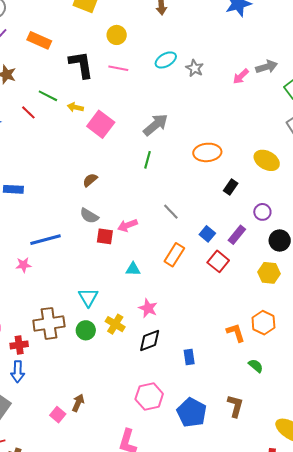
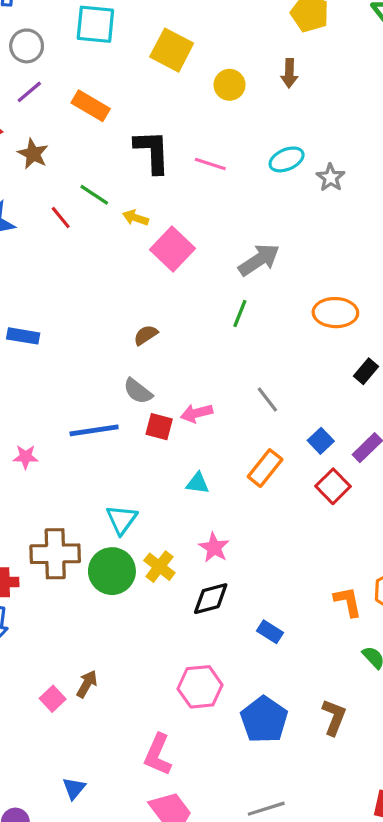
yellow circle: (117, 35) -> (230, 85), moved
blue line: (46, 240) -> (94, 430), moved
green circle: (86, 330) -> (112, 571), size x1.5
blue rectangle: (189, 357) -> (270, 632), turned -56

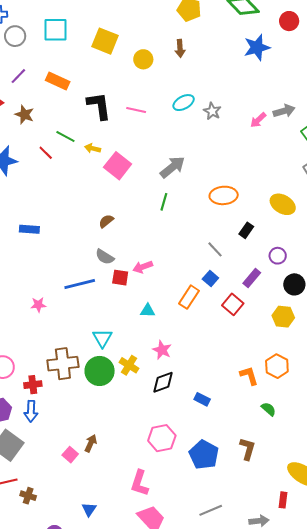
gray circle: (27, 46) -> (15, 36), moved
gray line: (267, 399) -> (215, 249), moved
blue square: (321, 441) -> (210, 279), moved

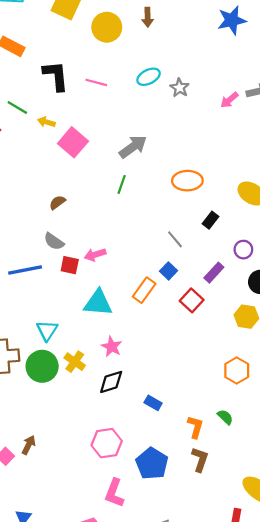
yellow circle: (143, 59) -> (107, 27), size x1.4
cyan triangle: (148, 311) -> (98, 303), size x1.8
orange L-shape: (249, 376) -> (195, 427), moved, turned 30
pink L-shape: (140, 483) -> (114, 493), moved

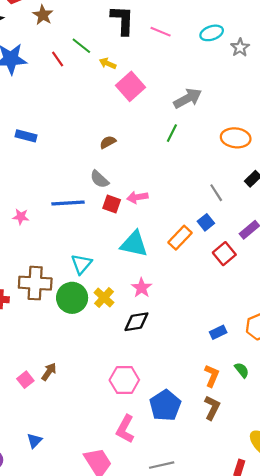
blue rectangle: (153, 403) -> (218, 332), moved, turned -63

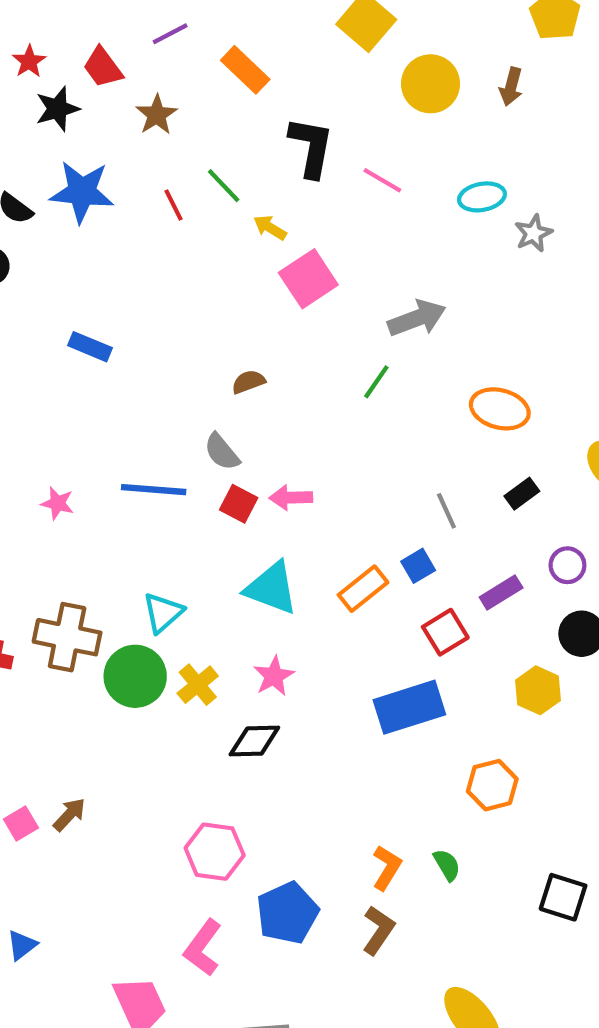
blue rectangle: (218, 332) -> (409, 707), moved, size x2.0

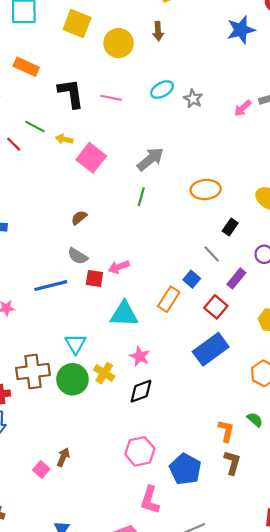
gray line: (446, 511) -> (212, 254), moved

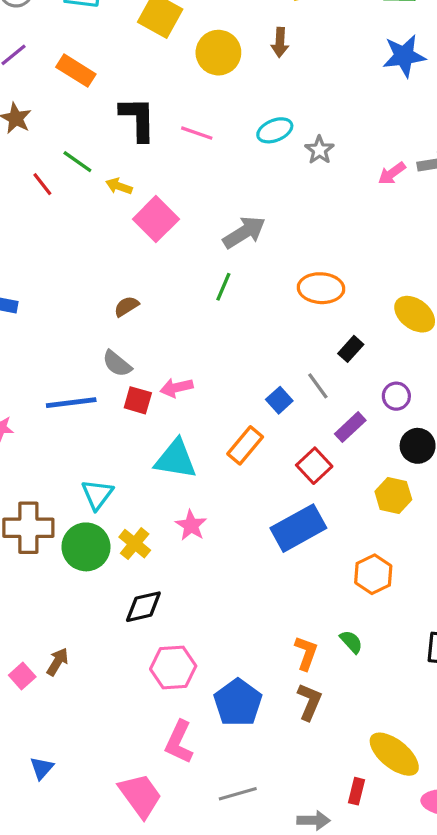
blue square: (192, 279) -> (279, 400), moved
black diamond: (141, 391) -> (143, 607), moved

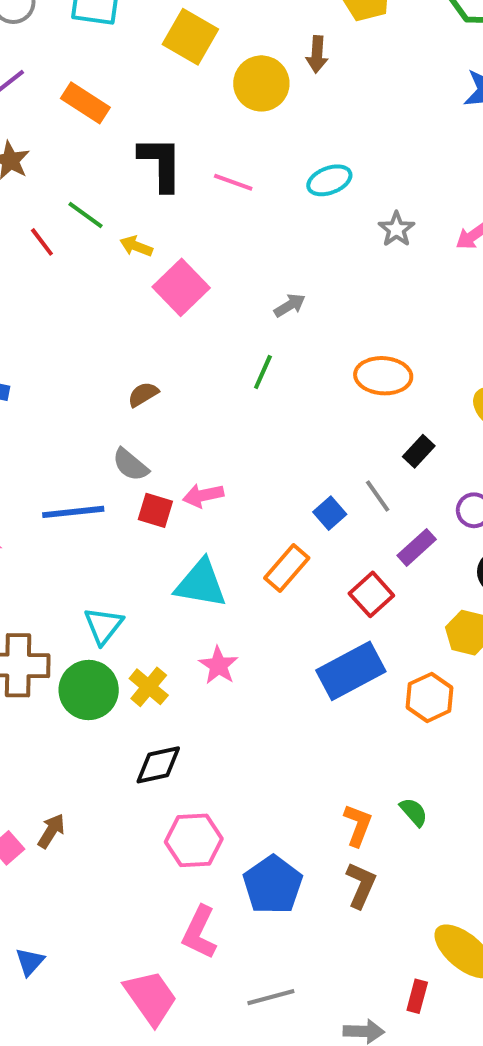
brown arrow: (280, 42) -> (317, 54), moved
gray star: (319, 150) -> (396, 229), moved
gray arrow: (244, 232) -> (290, 305), size x0.6
orange hexagon: (373, 574) -> (429, 697), moved

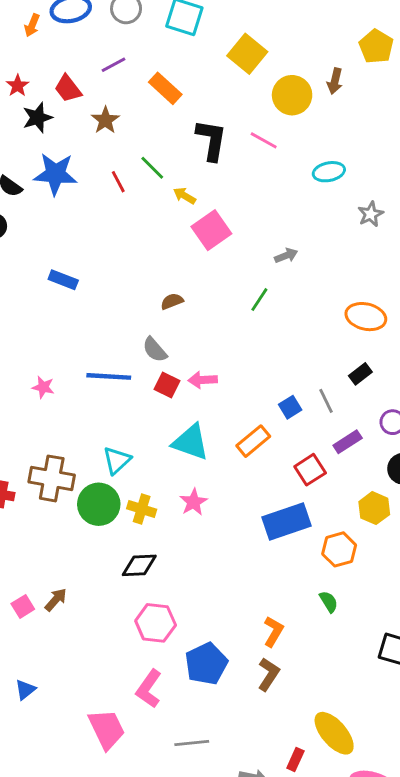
pink line: (233, 182) -> (264, 140), moved
orange ellipse: (383, 376) -> (366, 317), moved
yellow cross: (149, 687) -> (142, 509), turned -32
green semicircle: (414, 812) -> (329, 602), moved

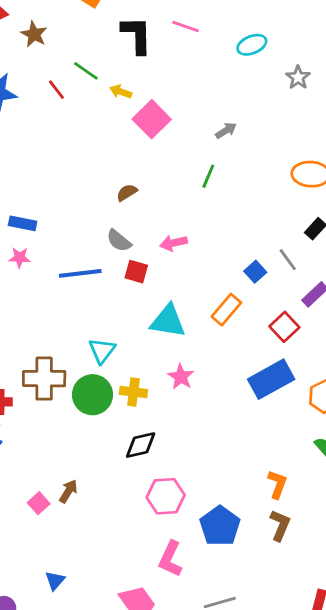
blue rectangle: (63, 280) -> (23, 223), moved
pink arrow: (203, 380) -> (174, 243), moved
pink star: (43, 387) -> (20, 258), moved

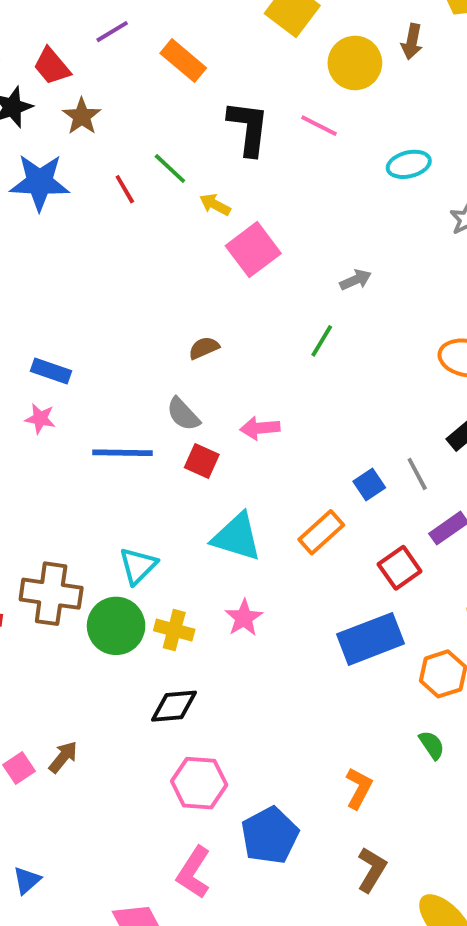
brown star: (34, 34) -> (82, 116), moved
brown L-shape: (280, 525) -> (372, 870), moved

